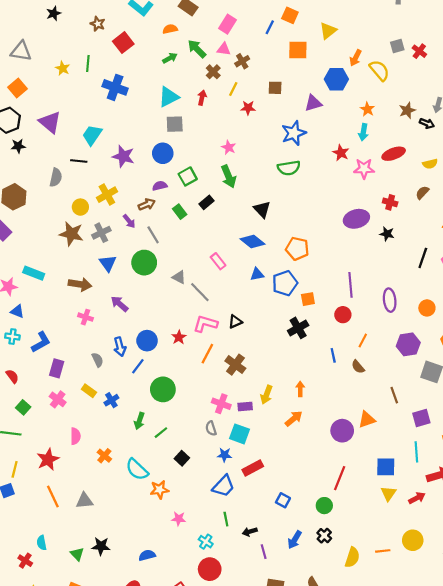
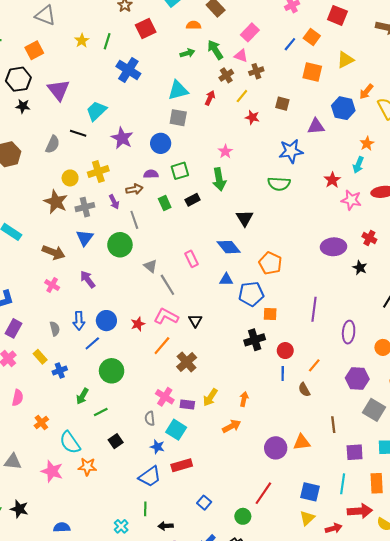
red circle: (343, 315) -> (285, 351), moved
black triangle: (235, 322) -> (195, 321), turned -48
pink star: (179, 519) -> (52, 471), moved, size x1.5

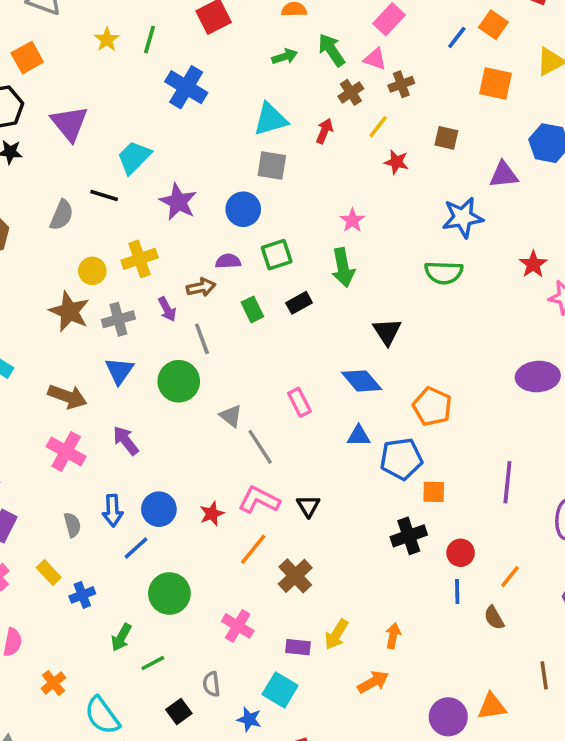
pink cross: (52, 285) -> (66, 451), size x1.5
pink cross: (165, 397) -> (238, 626), moved
gray semicircle: (150, 418) -> (211, 684), moved

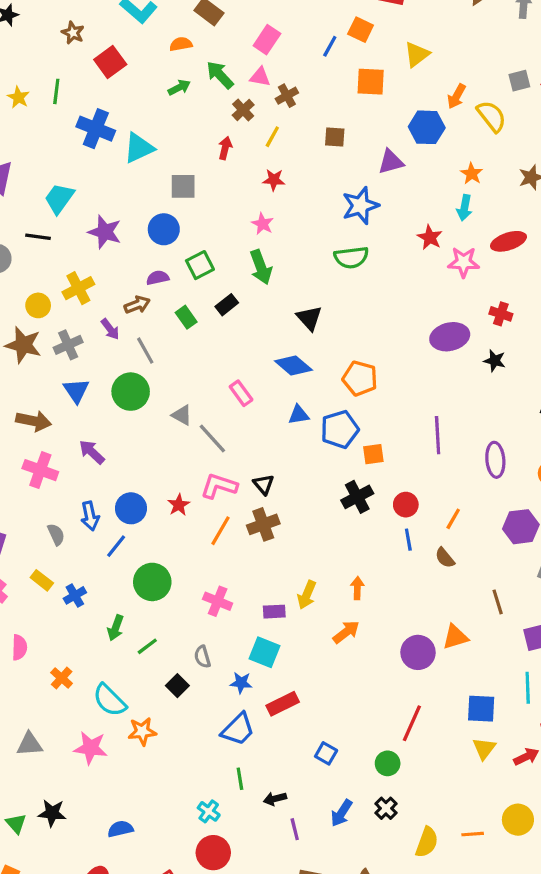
cyan triangle: (270, 119) -> (139, 148), moved
red star: (396, 162) -> (274, 180), moved
brown cross: (295, 576) -> (263, 524), moved, turned 32

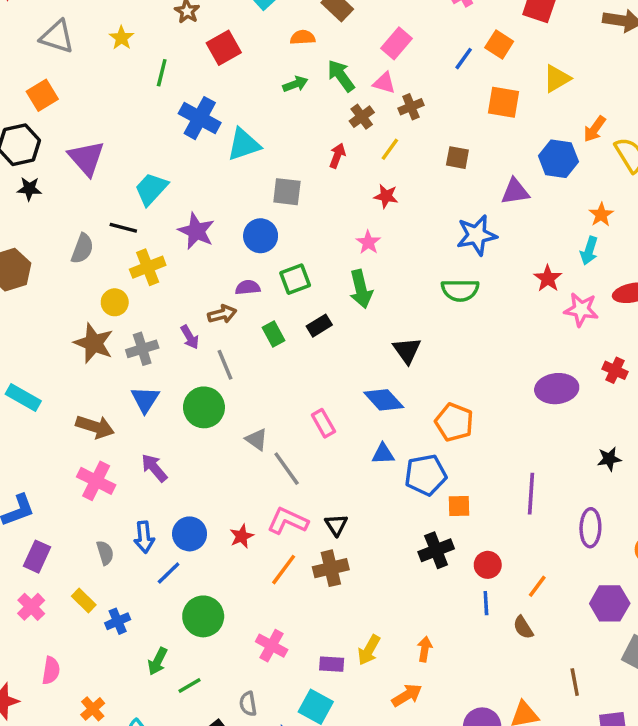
yellow star: (18, 97) -> (121, 38), moved
yellow cross: (78, 288) -> (148, 267), moved
black star: (495, 361) -> (609, 459), moved, turned -30

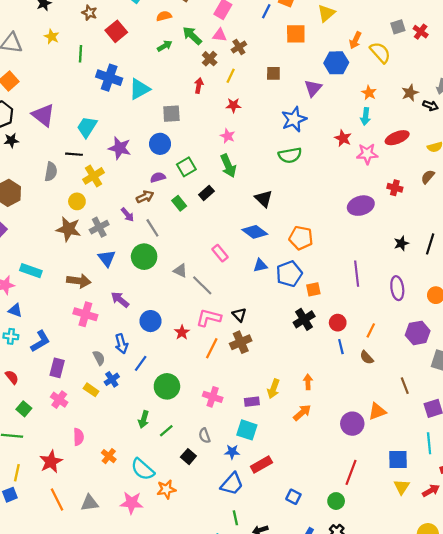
purple triangle: (515, 192) -> (313, 88), turned -30
blue circle: (190, 534) -> (150, 321), moved
blue cross: (118, 621) -> (112, 379), moved

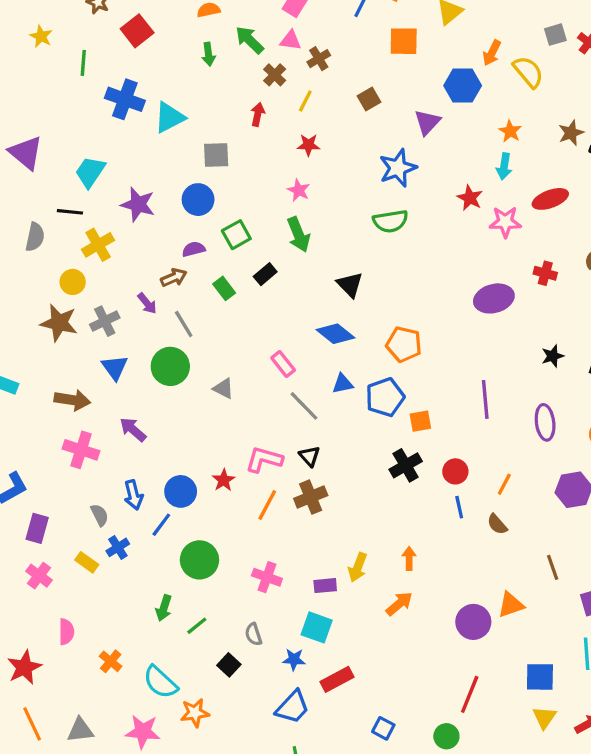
green arrow: (165, 46) -> (208, 54), turned 112
brown square: (273, 73) -> (369, 99), turned -32
gray line: (202, 285) -> (304, 406), moved
blue circle: (150, 321) -> (181, 491), moved

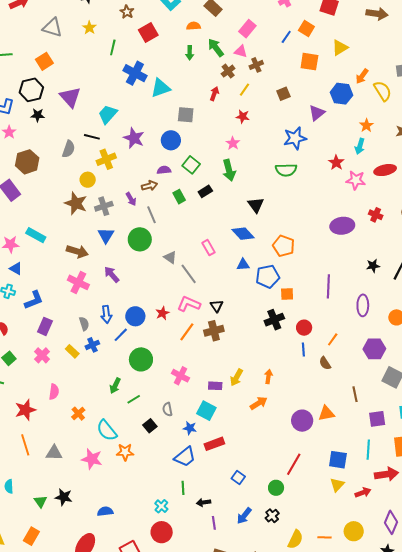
green square: (236, 235) -> (191, 165), turned -30
gray line: (304, 406) -> (189, 274), moved

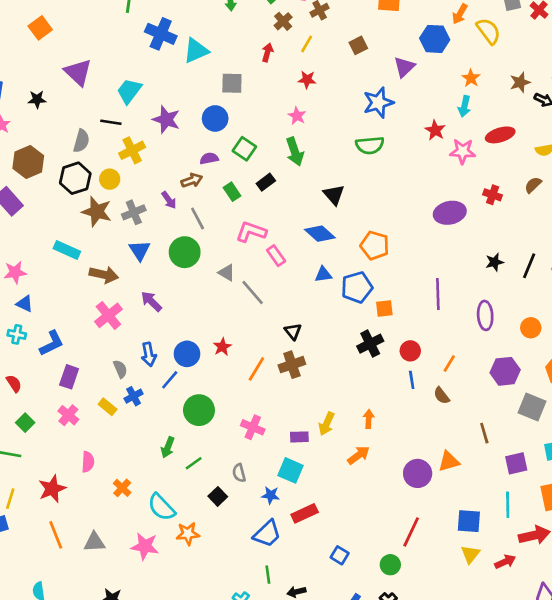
black hexagon: (31, 90) -> (75, 178), moved
cyan rectangle: (36, 235) -> (67, 250), moved
pink cross: (78, 282) -> (108, 315), turned 30
pink L-shape: (189, 304) -> (251, 232), moved

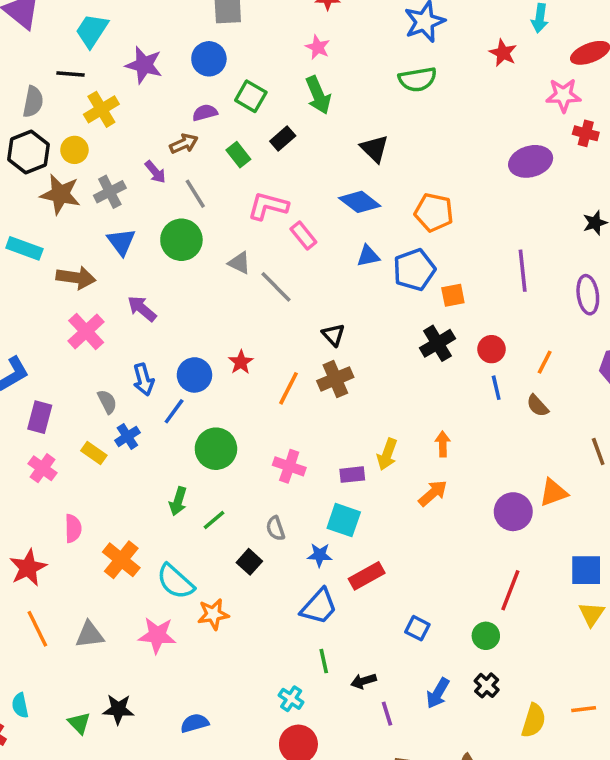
pink star: (463, 151) -> (563, 95), moved
orange cross: (122, 488) -> (121, 560), size x1.5

